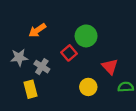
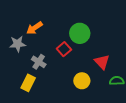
gray star: (19, 57) -> (18, 44), moved
yellow rectangle: (30, 89) -> (28, 83), turned 42

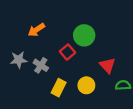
gray star: (18, 44) -> (19, 60), moved
yellow rectangle: (28, 83) -> (59, 88), moved

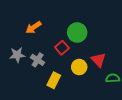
yellow circle: (86, 85) -> (79, 67), moved

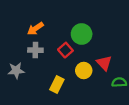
gray star: (17, 55) -> (16, 70), moved
gray cross: (38, 60) -> (35, 50), moved, turned -32

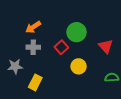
red triangle: (104, 63) -> (106, 46), moved
yellow rectangle: (57, 84) -> (35, 82), moved

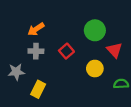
green circle: (77, 32) -> (95, 30), moved
yellow circle: (79, 66) -> (95, 69), moved

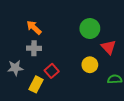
orange arrow: (36, 29) -> (34, 27), turned 77
red square: (66, 51) -> (52, 71), moved

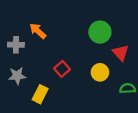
gray cross: (34, 48) -> (16, 45), moved
red square: (52, 71) -> (62, 69), moved

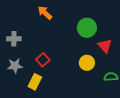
orange arrow: (38, 31) -> (45, 13), moved
red square: (62, 69) -> (43, 60), moved

